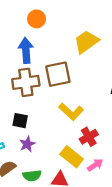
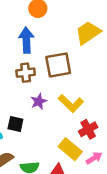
brown cross: (26, 82) -> (26, 73), size x0.7
black square: (20, 121) -> (15, 124), moved
purple star: (27, 144) -> (39, 101), moved

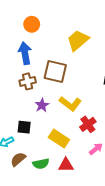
brown square: (58, 65) -> (55, 71), turned 30
yellow rectangle: (70, 149) -> (59, 139), moved

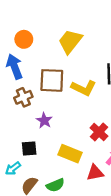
orange circle: (32, 24) -> (24, 39), moved
yellow L-shape: (70, 104) -> (84, 88), moved
red triangle: (66, 165) -> (95, 173), moved

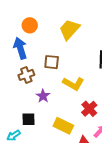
brown square: (52, 80) -> (52, 62), size x0.7
yellow L-shape: (84, 88) -> (73, 84), moved

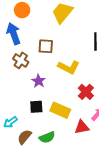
brown cross: (26, 75) -> (21, 60), turned -35
black square: (29, 119) -> (36, 107), moved

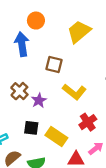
brown cross: (21, 60) -> (19, 91), moved

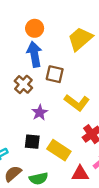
blue arrow: (22, 44) -> (34, 54), moved
brown cross: (19, 91) -> (23, 84), moved

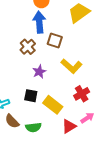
brown semicircle: (13, 174) -> (12, 121), turned -98
red triangle: (80, 174) -> (69, 126), turned -35

